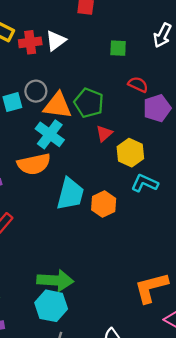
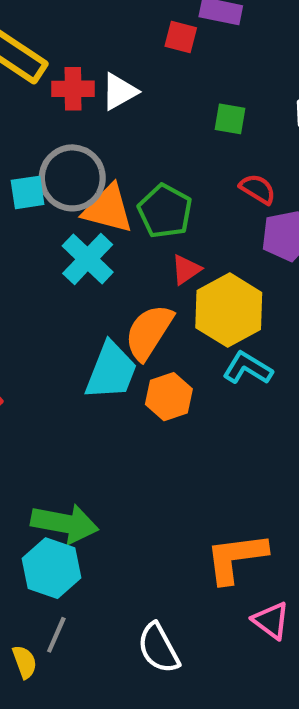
gray circle: (36, 91) -> (72, 178), size x1.6
yellow hexagon: (130, 153) -> (229, 310), size x1.4
orange semicircle: (34, 164) -> (149, 332), moved, turned 128

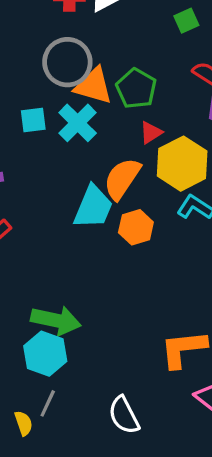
green square: (230, 119) -> (186, 21), turned -35
cyan square: (28, 192) -> (33, 120), moved

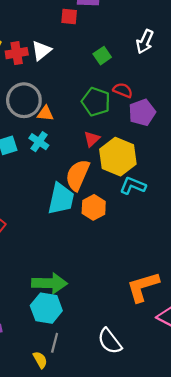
orange triangle: (94, 86) -> (45, 114), size x0.6
green pentagon: (136, 88) -> (96, 102), moved
cyan cross: (78, 123) -> (39, 142), size x0.7

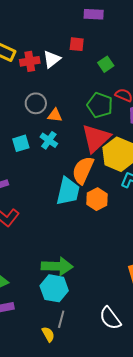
red square: (69, 17) -> (77, 44), moved
gray circle: (24, 100) -> (36, 103), size x0.7
red triangle: (92, 139) -> (96, 138), size x2.0

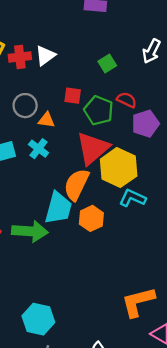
red square: (77, 44) -> (73, 96), moved
green arrow: (57, 266) -> (30, 231), moved

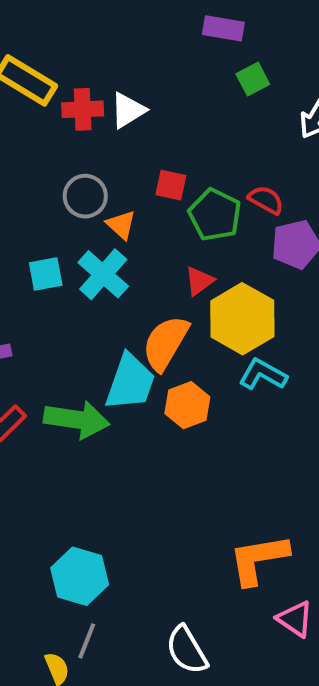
green square: (107, 63) -> (253, 79), moved
orange triangle: (46, 120) -> (121, 225), turned 30
red triangle: (93, 148) -> (199, 281), size x0.5
cyan cross: (39, 149) -> (103, 274), size x1.4

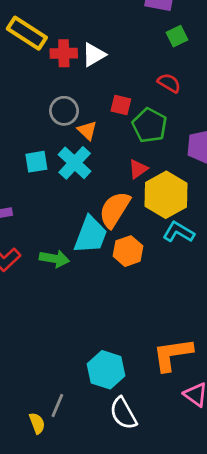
red semicircle: (266, 200) -> (169, 83), moved
green arrow: (77, 420) -> (54, 259), size x0.7
cyan hexagon: (80, 576) -> (106, 370), moved

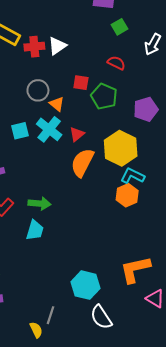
red triangle: (138, 169) -> (77, 134), moved
cyan trapezoid: (91, 235) -> (35, 230), moved, size x0.7
orange hexagon: (128, 251) -> (127, 195), moved

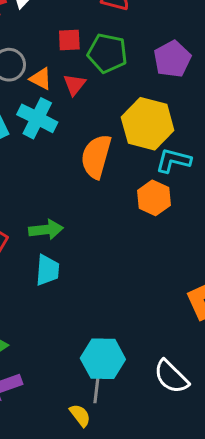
red triangle: (77, 134) -> (74, 85), moved
orange hexagon: (127, 195) -> (154, 198), moved
cyan hexagon: (85, 285) -> (103, 359), moved

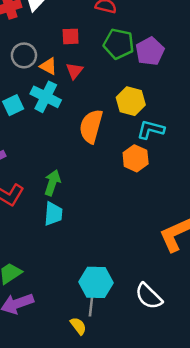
green pentagon: (107, 53) -> (119, 44), moved
yellow hexagon: (148, 124) -> (131, 101), size x0.7
green arrow: (46, 230) -> (52, 183), turned -65

